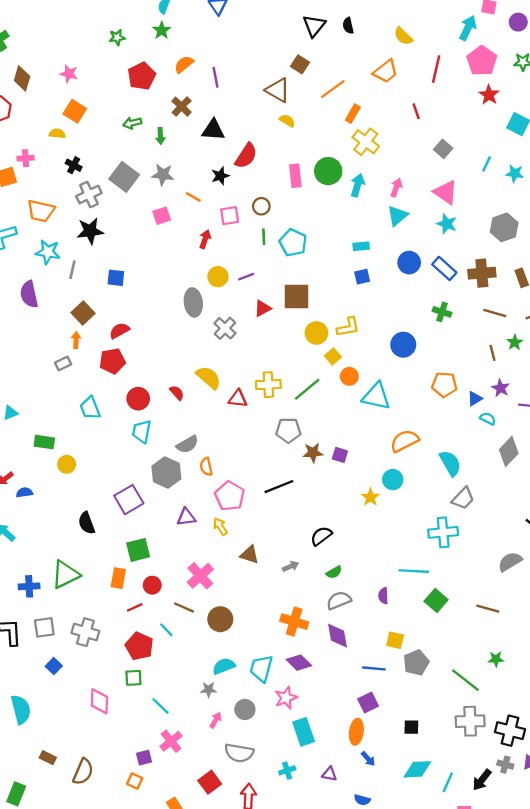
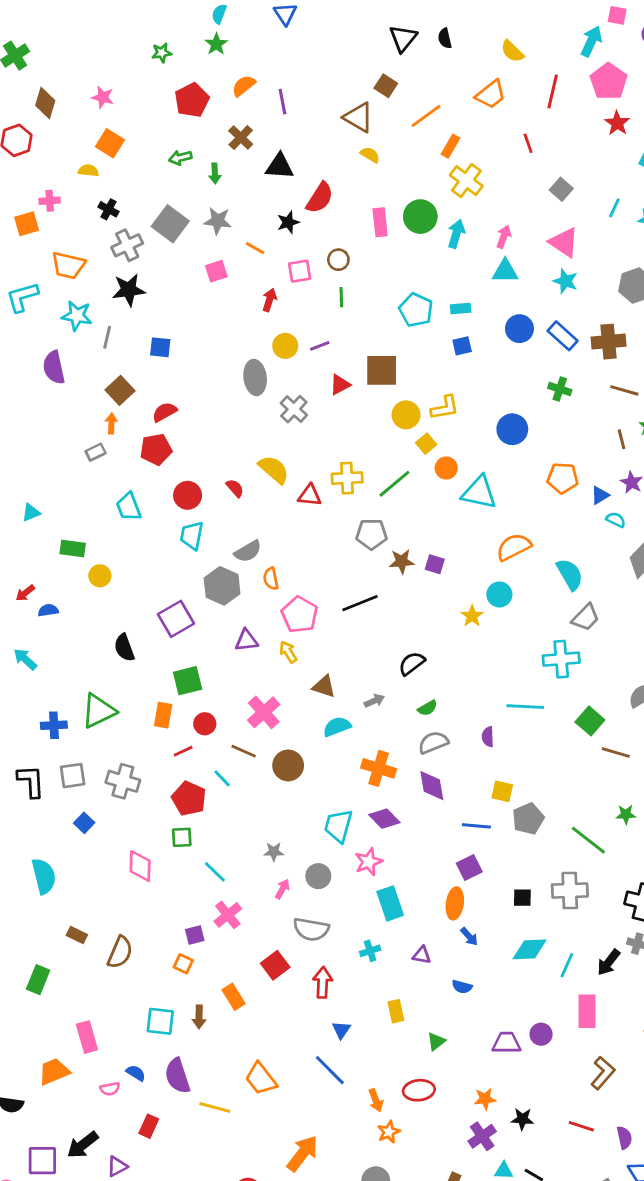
cyan triangle: (397, 216) -> (505, 271), turned 40
cyan pentagon: (293, 243) -> (416, 310), moved
green square: (436, 600) -> (590, 721), moved
cyan semicircle: (224, 666) -> (337, 727), moved
gray cross: (470, 721) -> (570, 890), moved

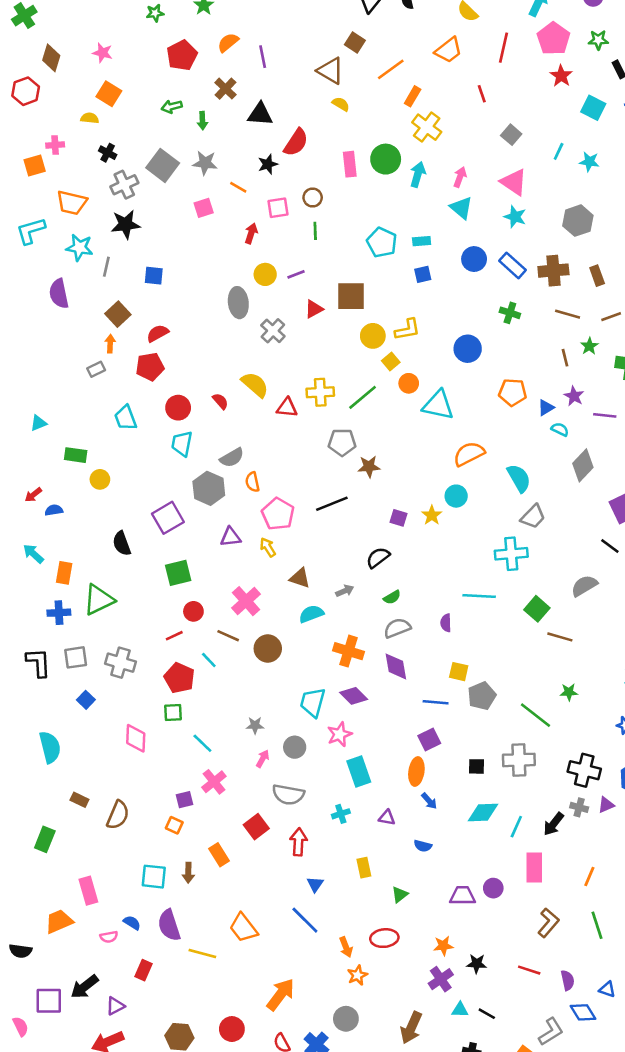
cyan triangle: (505, 271) -> (461, 208), turned 40
purple square: (435, 564) -> (398, 518), moved
orange rectangle: (163, 715) -> (64, 573), moved

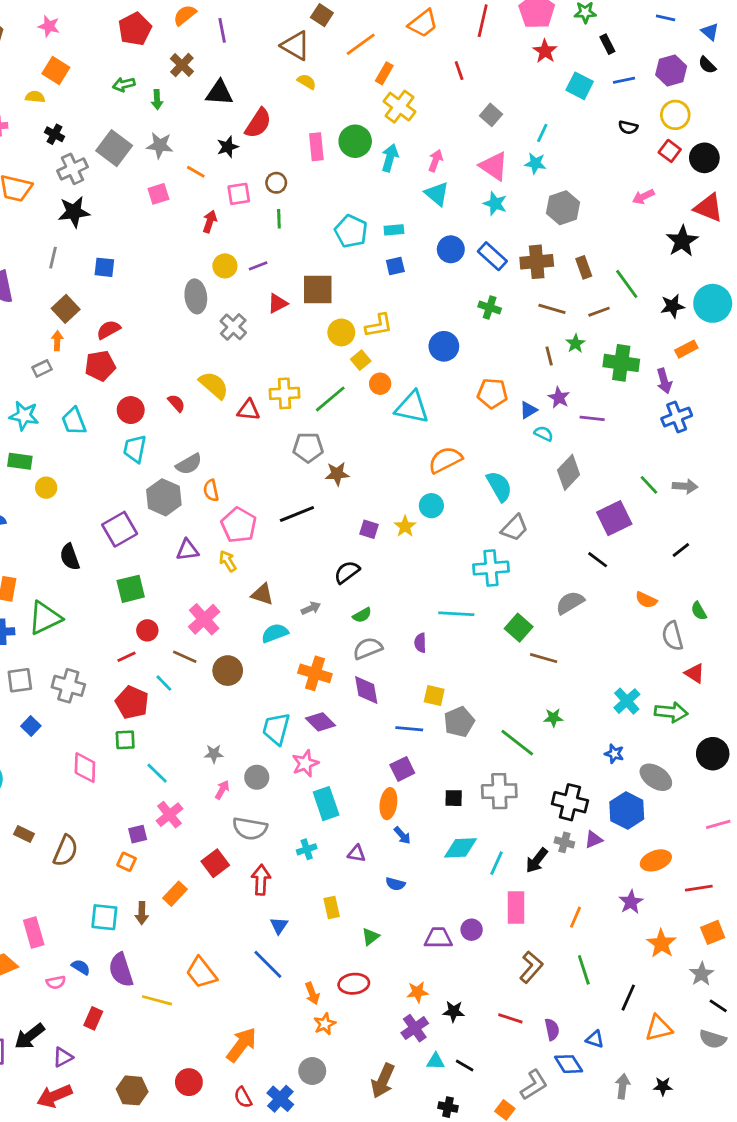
cyan star: (589, 162) -> (535, 163), moved
cyan star: (79, 247) -> (24, 416), moved
orange rectangle: (219, 855) -> (175, 894), turned 75

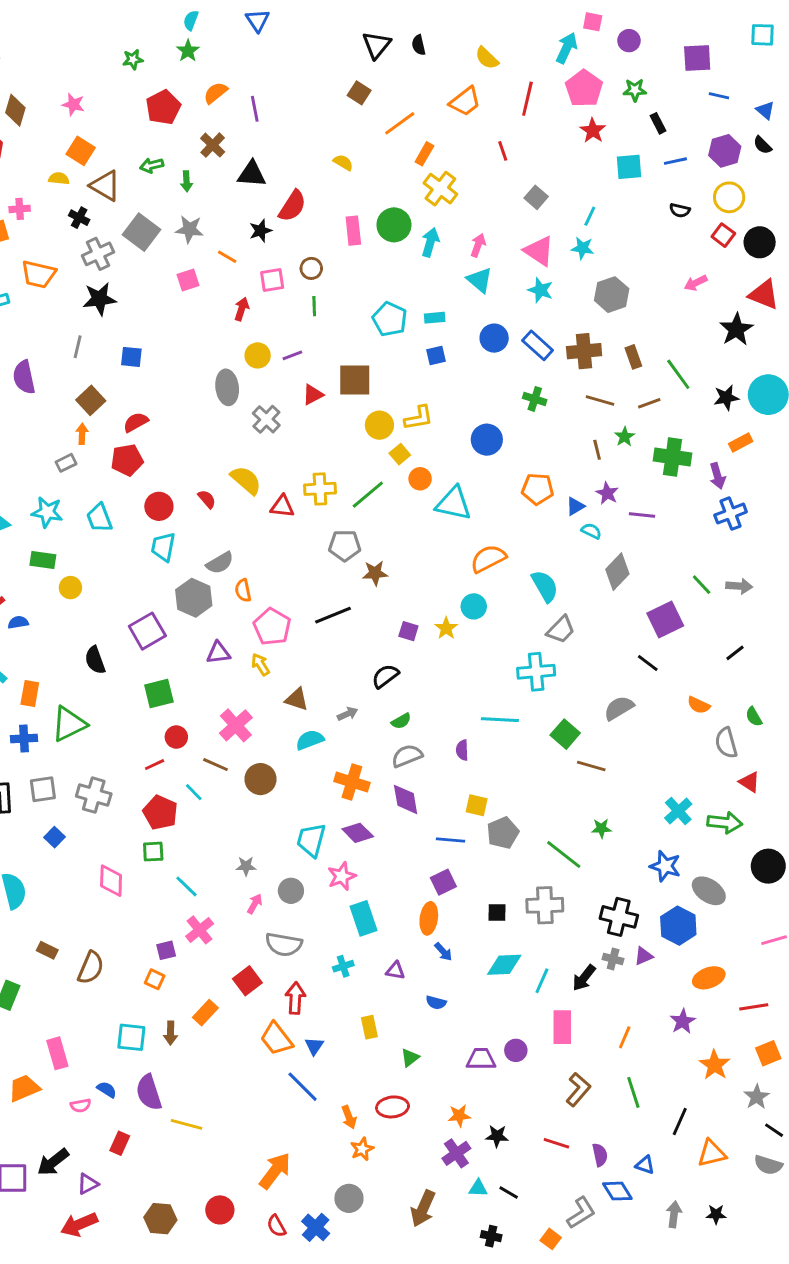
brown triangle: (296, 46) -> (105, 186), moved
cyan square: (580, 86) -> (629, 167), turned -32
blue star: (614, 754) -> (665, 866), size x1.5
orange trapezoid: (201, 973) -> (276, 1039), moved

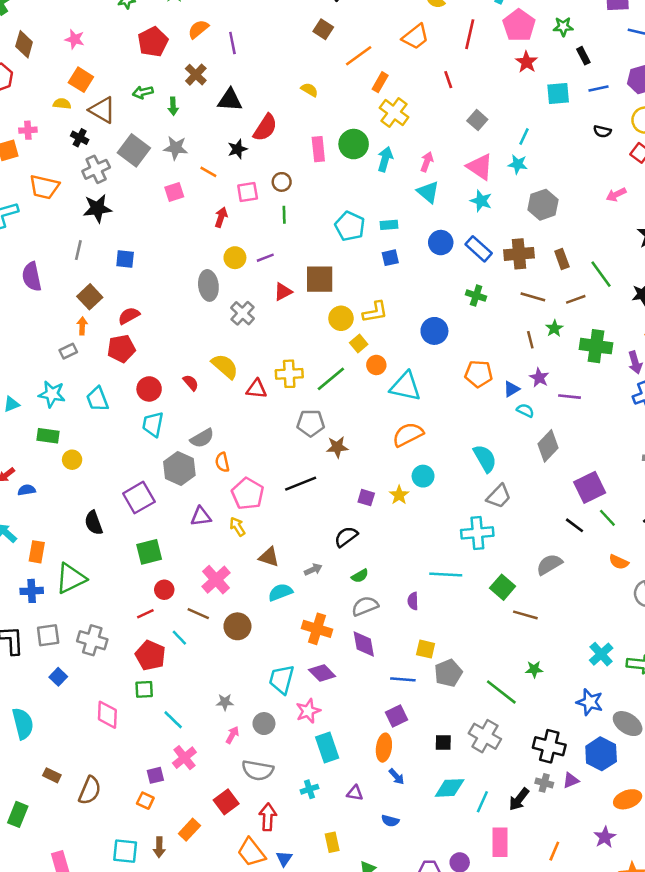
orange semicircle: (488, 559) -> (408, 434), moved
green line: (702, 585) -> (607, 518), moved
gray cross: (545, 905) -> (485, 736), turned 32

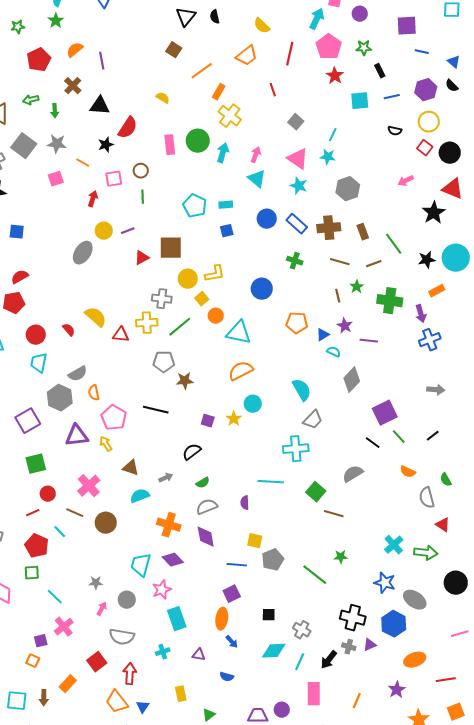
gray ellipse: (208, 285) -> (83, 253), turned 40
gray cross: (243, 313) -> (162, 299), moved, turned -36
black line: (301, 484) -> (156, 410), turned 35
purple triangle: (201, 516) -> (77, 436), size x1.4
gray cross: (485, 736) -> (302, 630), moved, size x0.7

